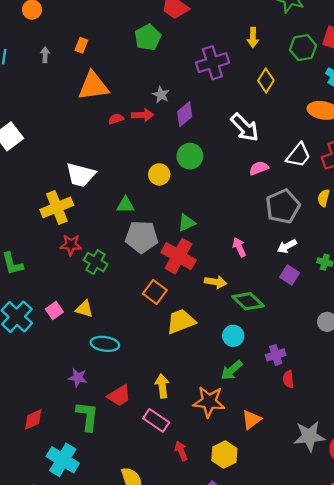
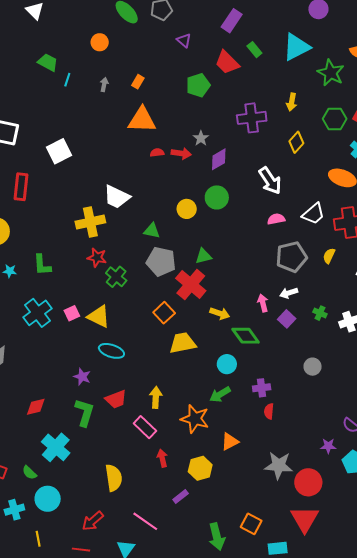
pink arrow: (239, 247) -> (263, 303), moved
yellow triangle: (84, 309) -> (99, 316), size x1.4

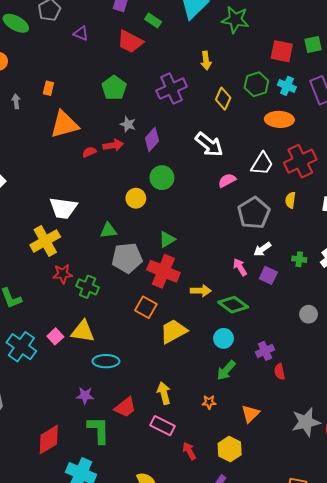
green pentagon: (198, 85) -> (114, 88), moved
green hexagon: (335, 119) -> (256, 84), moved
red diamond: (36, 407) -> (49, 440), size x1.4
orange star: (195, 419) -> (209, 402), size x0.5

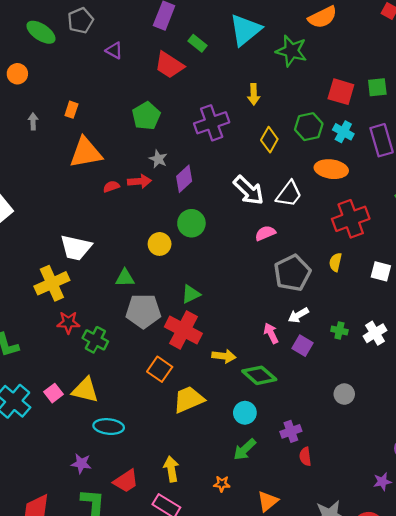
white trapezoid: (262, 164) -> (289, 194), moved

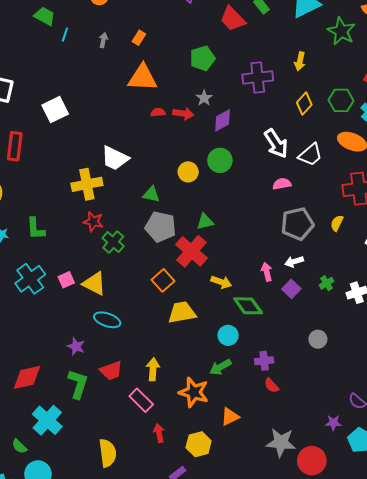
green cross: (339, 331) -> (327, 283), turned 32
red semicircle: (305, 457) -> (272, 385), turned -49
orange star: (222, 484) -> (194, 392), size x2.0

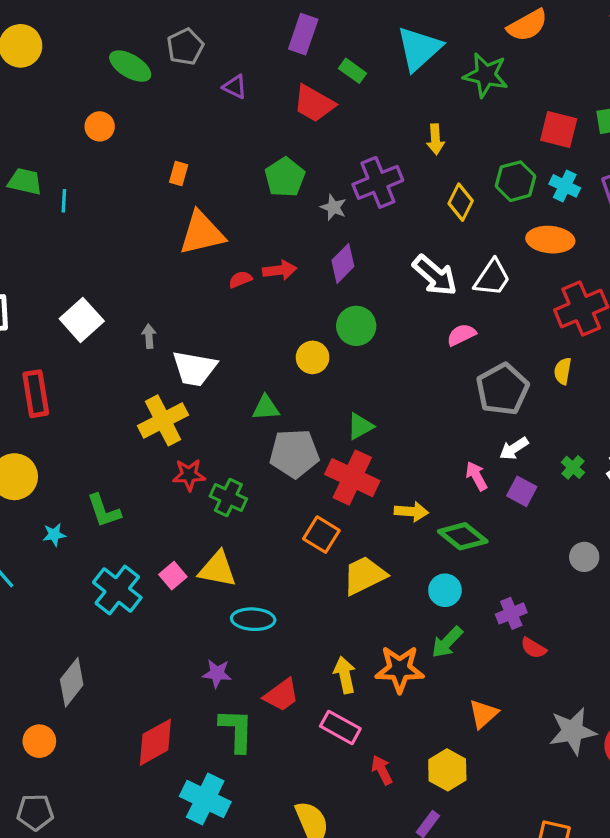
gray arrow: (103, 40) -> (149, 336), moved
gray star: (204, 98) -> (333, 207), moved
orange star: (194, 392) -> (400, 669), moved

